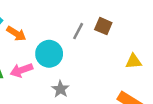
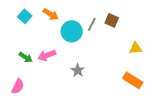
orange arrow: (16, 34) -> (51, 14), moved
cyan circle: (49, 54) -> (72, 31), moved

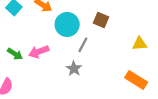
brown square: (112, 20) -> (101, 20), moved
gray line: (92, 24) -> (83, 45), moved

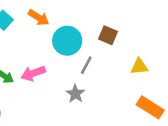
yellow triangle: (140, 44) -> (139, 67), moved

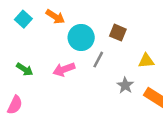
pink arrow: (33, 73) -> (64, 69), moved
gray star: (75, 94) -> (125, 85), moved

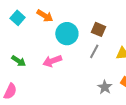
gray line: (98, 60) -> (94, 51), moved
gray star: (125, 85) -> (105, 87), moved

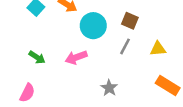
gray star: (105, 87) -> (109, 88), moved

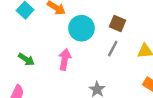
pink arrow: (76, 57) -> (65, 59), turned 120

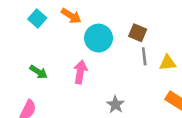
gray line: (113, 49) -> (144, 56), moved, turned -35

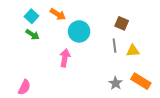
brown square: (138, 33) -> (122, 23), moved
green arrow: (39, 72) -> (32, 34), moved
gray star: (115, 105) -> (116, 83), moved

